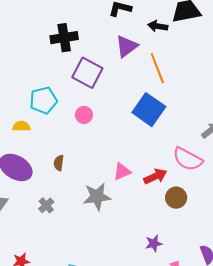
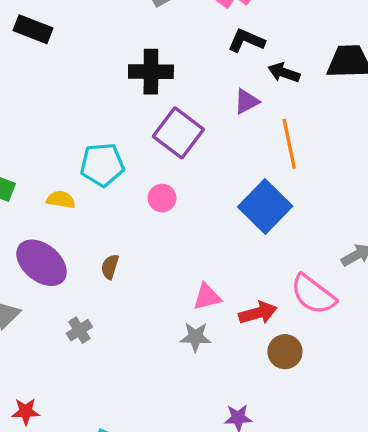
black arrow: (158, 26) -> (284, 73), moved
purple triangle: (126, 46) -> (247, 102), size x0.7
gray star: (97, 197) -> (196, 337), moved, size x0.7

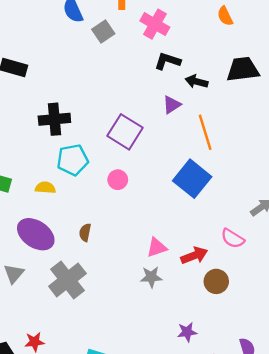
black cross: (151, 72) -> (54, 119), moved
pink semicircle: (313, 294) -> (233, 238), size x0.7
gray cross: (79, 330) -> (67, 280), size x2.0

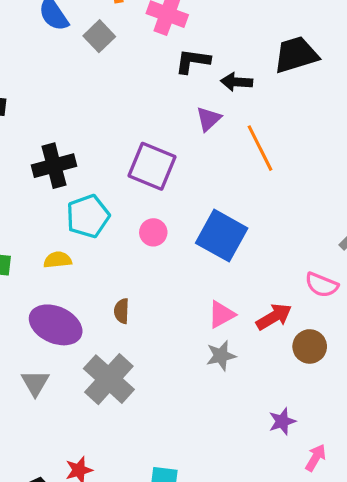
blue square: (192, 179) -> (222, 236), moved

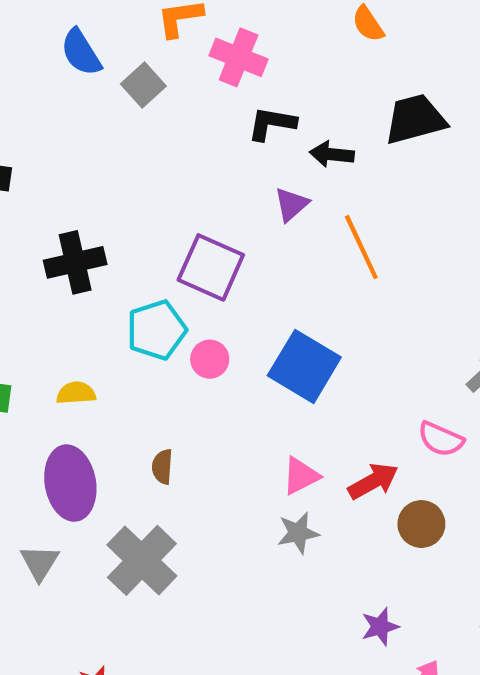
cyan pentagon: (88, 216) -> (156, 330), moved
purple ellipse: (56, 325) -> (70, 483), turned 54

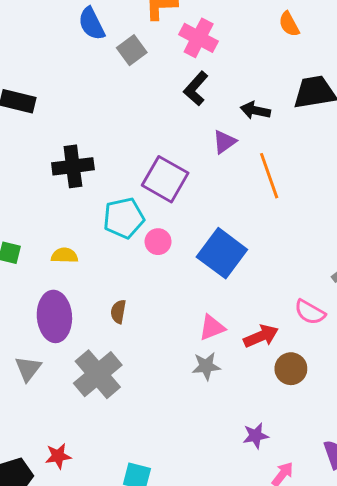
black L-shape: (272, 124) -> (196, 88), moved, turned -64

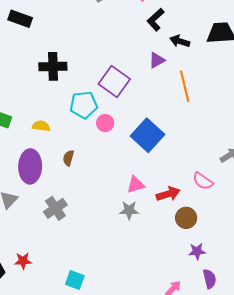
black L-shape: (196, 88) -> (156, 20), moved
brown semicircle: (118, 312) -> (68, 158), moved
gray cross: (98, 374) -> (55, 208), size x0.7
purple star: (256, 436) -> (197, 251), moved

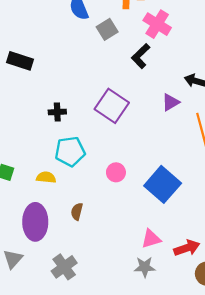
black L-shape: (156, 20) -> (141, 56), moved
black cross: (53, 66) -> (57, 112), size x0.6
purple square: (114, 81) -> (112, 106), moved
cyan pentagon: (84, 105) -> (70, 151), moved

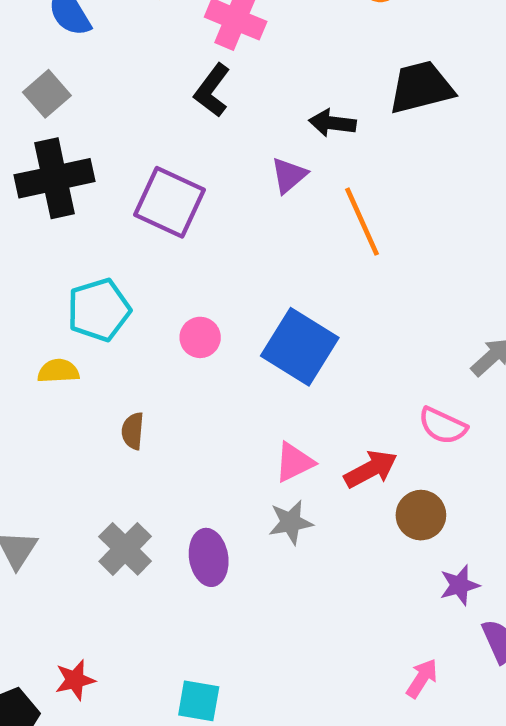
gray square: (107, 29) -> (47, 94), moved
black cross: (57, 112) -> (55, 178), moved, size x2.0
purple ellipse: (35, 222) -> (209, 557), moved, size x0.7

